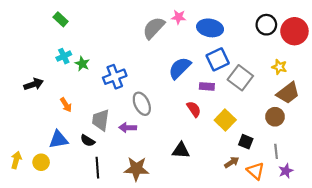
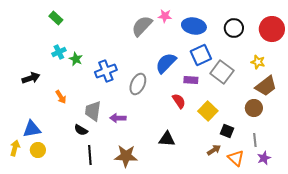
black circle: (266, 25) -> (234, 28), moved
gray ellipse: (142, 104) -> (138, 84), moved, turned 50
blue triangle: (58, 139) -> (32, 129), moved

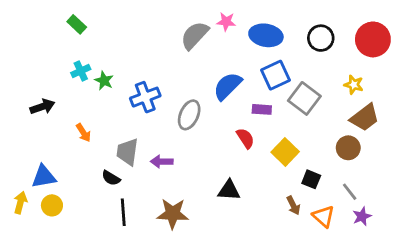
gray line: (255, 140) -> (350, 192), turned -32
brown arrow: (214, 150) -> (293, 205), turned 96

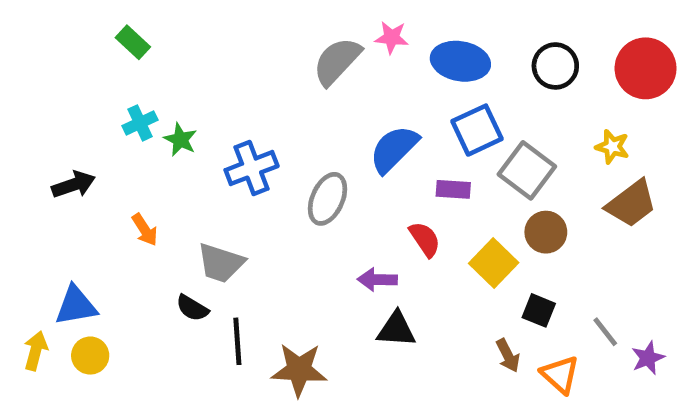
brown circle: (348, 148) -> (546, 232), moved
gray trapezoid: (127, 152) -> (221, 263), turned -80
purple arrow: (162, 162) -> (377, 280), moved
black line: (123, 212) -> (237, 341), moved
purple star: (362, 216) -> (648, 358), moved

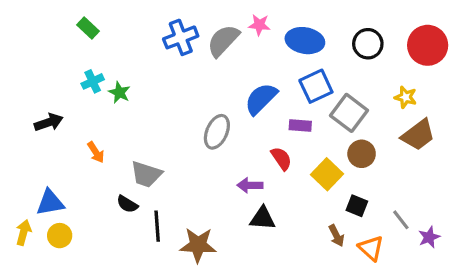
blue cross: (252, 168) -> (181, 37), moved

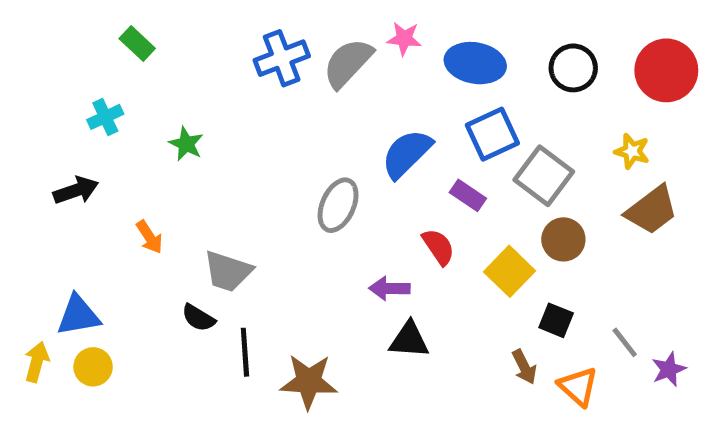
cyan cross: (93, 81) -> (105, 117), moved
purple rectangle: (300, 125) -> (468, 195), turned 30

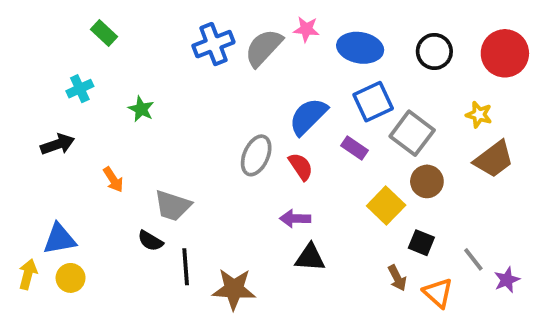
red semicircle: (438, 247) -> (301, 167), moved

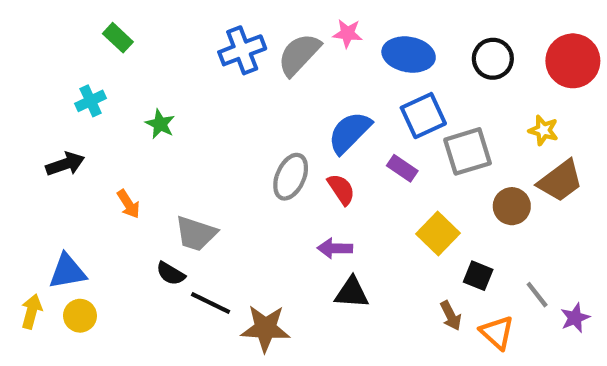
gray square: (412, 133) -> (468, 151), turned 36
brown circle: (427, 181) -> (512, 206), moved
black line: (186, 267) -> (211, 303), turned -60

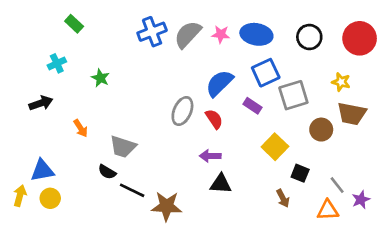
pink star: (348, 33) -> (221, 34), moved
brown trapezoid: (560, 181) -> (352, 114), turned 48
orange triangle: (497, 333) -> (328, 210), moved, turned -45

